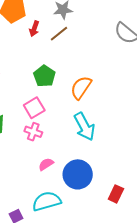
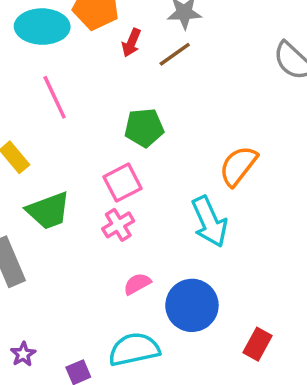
green pentagon: (44, 76) -> (144, 128), turned 30
orange semicircle: (81, 88) -> (238, 166), moved
pink cross: (33, 132) -> (118, 225), turned 36

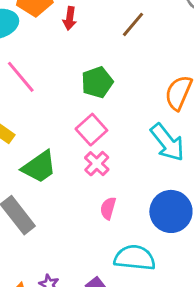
brown line: (175, 54) -> (133, 24), moved
pink semicircle: (137, 284) -> (108, 208), moved, turned -30
cyan semicircle: (134, 349) -> (135, 258), turned 33

